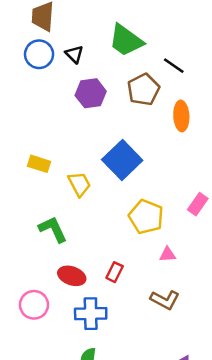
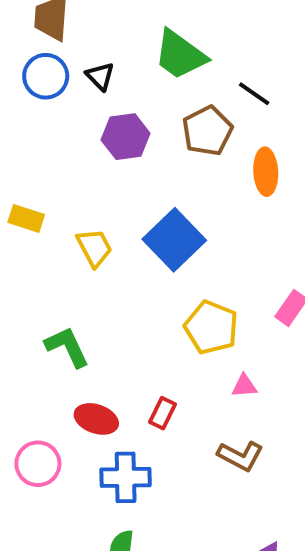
yellow rectangle: (39, 164) -> (26, 218), moved
yellow trapezoid: (79, 184) -> (94, 248), moved

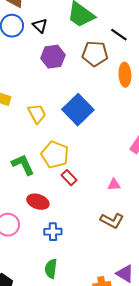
brown pentagon: (207, 131) -> (95, 54), turned 30
yellow pentagon: (211, 327) -> (55, 155), moved
red rectangle: (163, 413) -> (69, 178), moved, turned -70
blue cross: (126, 477) -> (53, 232), size x0.7

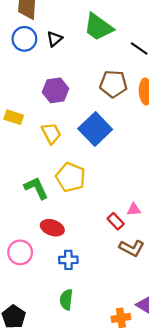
black triangle: (40, 26) -> (54, 39), turned 35
brown pentagon: (95, 54) -> (113, 84), moved
purple hexagon: (53, 57) -> (56, 90), moved
red rectangle: (69, 178) -> (116, 221), moved

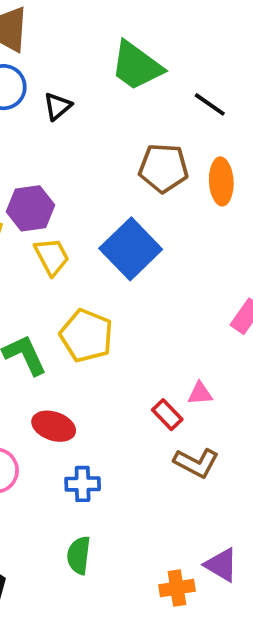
black triangle: (54, 39) -> (57, 106), moved
purple hexagon: (56, 90) -> (31, 208), moved

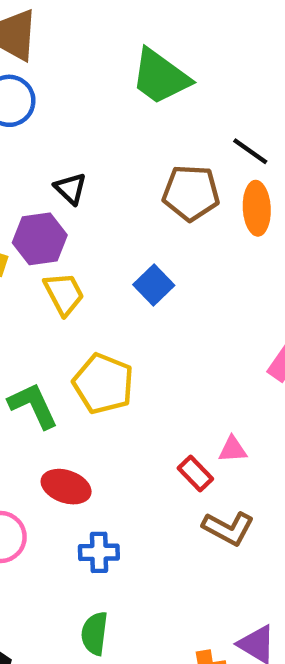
black line: (210, 104) -> (250, 151), moved
black triangle: (57, 106) -> (70, 189), moved, turned -36
blue square: (131, 249) -> (154, 285), size x0.6

